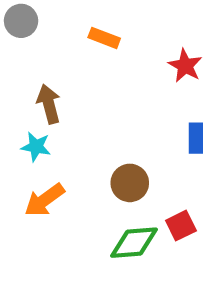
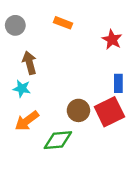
gray circle: (21, 21) -> (15, 25), moved
red square: (181, 226) -> (109, 112), moved, size x1.6
green diamond: (134, 243) -> (58, 140), moved

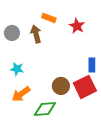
gray circle: (15, 25) -> (12, 33), moved
red star: (112, 40) -> (77, 26), moved
brown arrow: (29, 63) -> (36, 34), moved

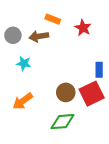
brown arrow: (36, 34) -> (39, 36), turned -84
cyan star: (17, 69) -> (24, 63), moved
green diamond: (45, 109) -> (63, 122), moved

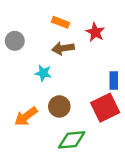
brown arrow: (39, 36) -> (63, 48), moved
cyan star: (24, 63) -> (43, 73), moved
brown circle: (66, 92) -> (59, 106), moved

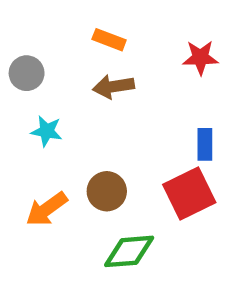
red star: (95, 32) -> (200, 58), moved, turned -30
cyan star: (43, 73) -> (47, 131), moved

